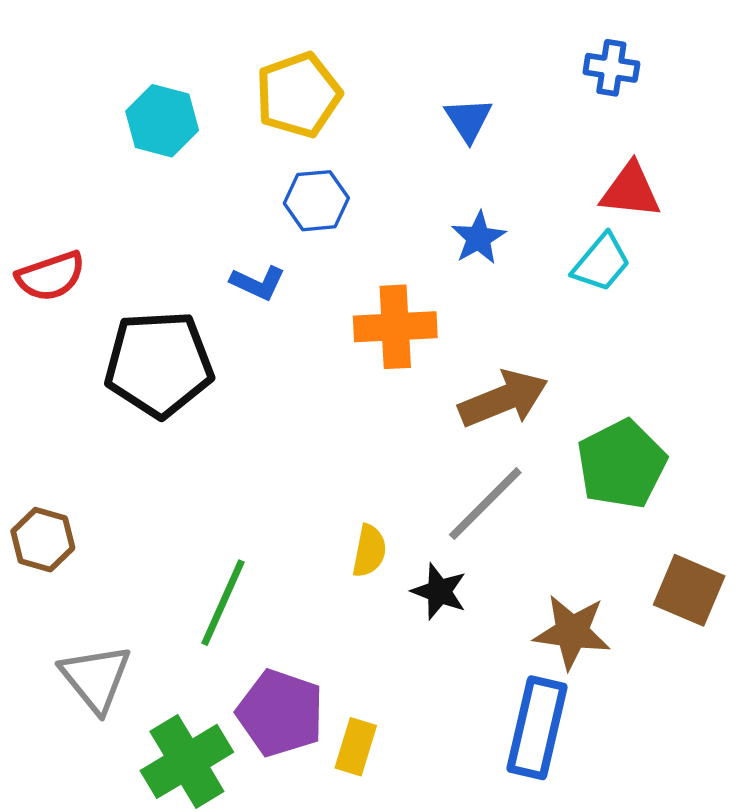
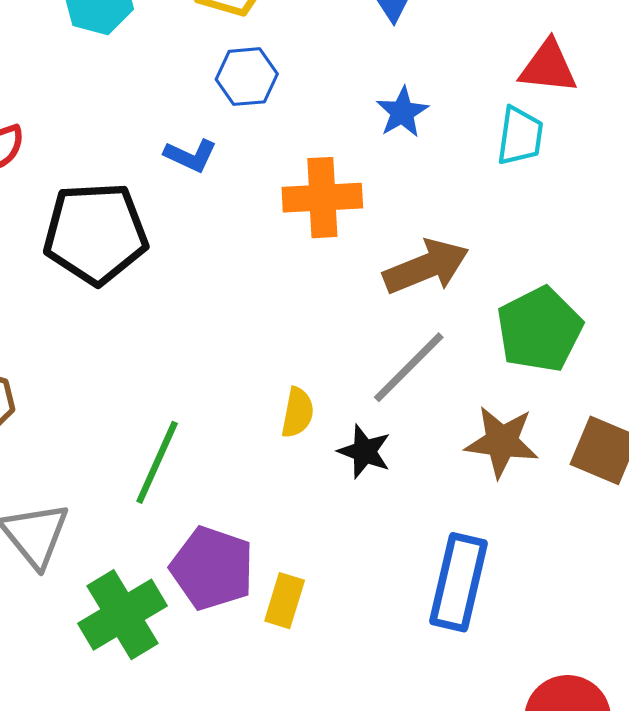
cyan trapezoid: (601, 263) -> (520, 136), turned -32
brown star: (572, 632) -> (502, 442), moved

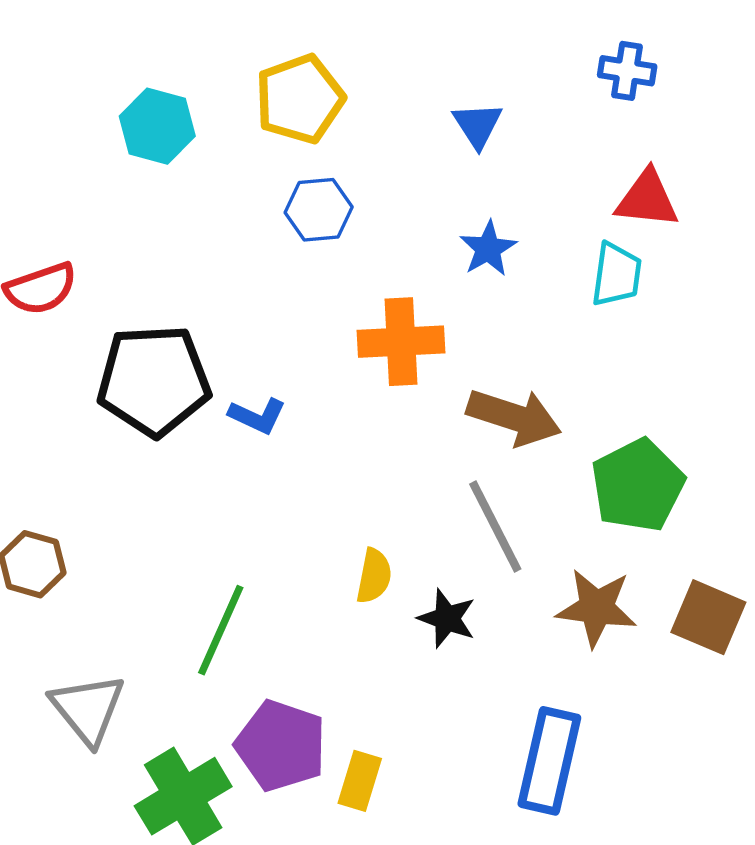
blue L-shape: (191, 155) -> (257, 416), moved
brown arrow: (426, 267) -> (514, 417), turned 40
gray line: (409, 367) -> (495, 527), turned -72

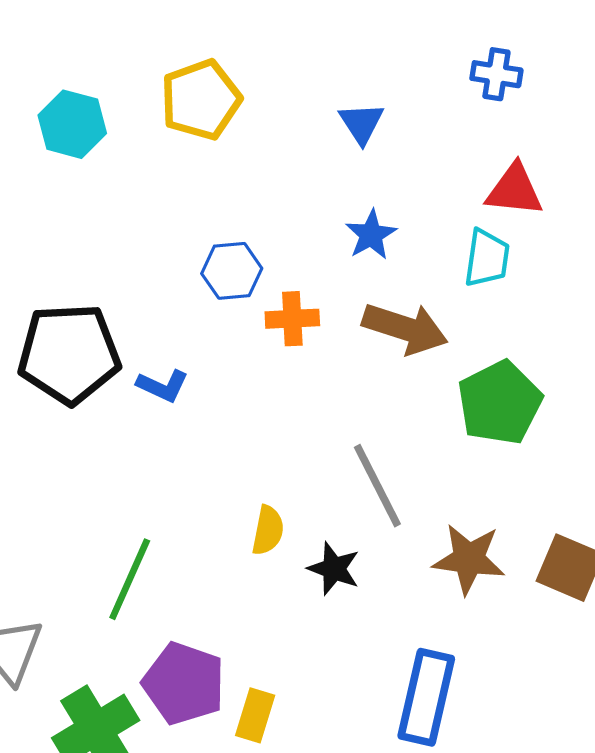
blue hexagon: (319, 210) -> (232, 271), moved
orange cross: (401, 342) -> (292, 319), size x0.7
brown arrow: (514, 417) -> (405, 328), moved
green pentagon: (638, 485) -> (500, 403), moved

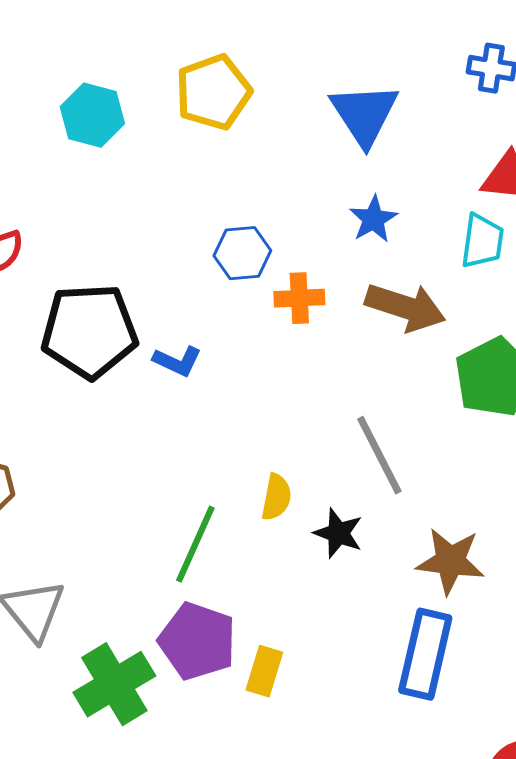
blue triangle: (361, 123) -> (364, 114), size x1.6
brown star: (469, 559) -> (450, 561), moved
green line: (130, 579) -> (195, 544), moved

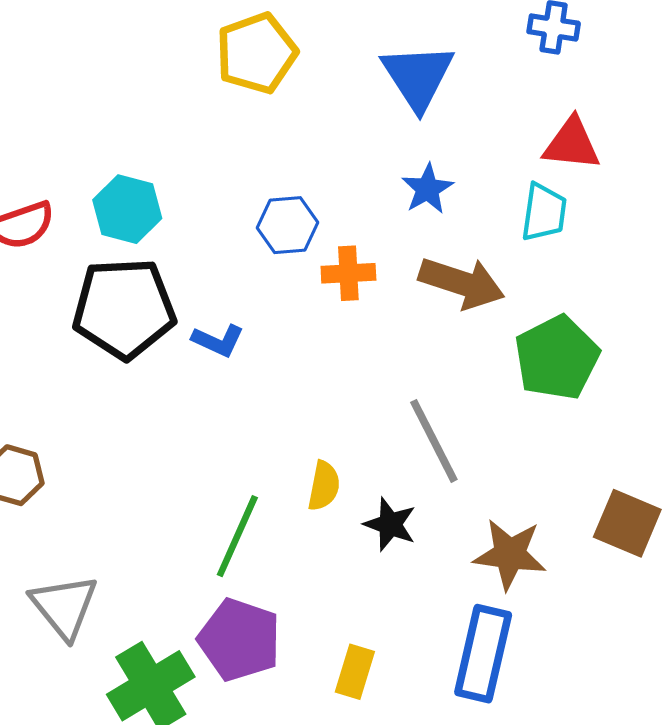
cyan hexagon: (92, 115) -> (127, 209), moved
yellow rectangle: (264, 671) -> (355, 672), moved

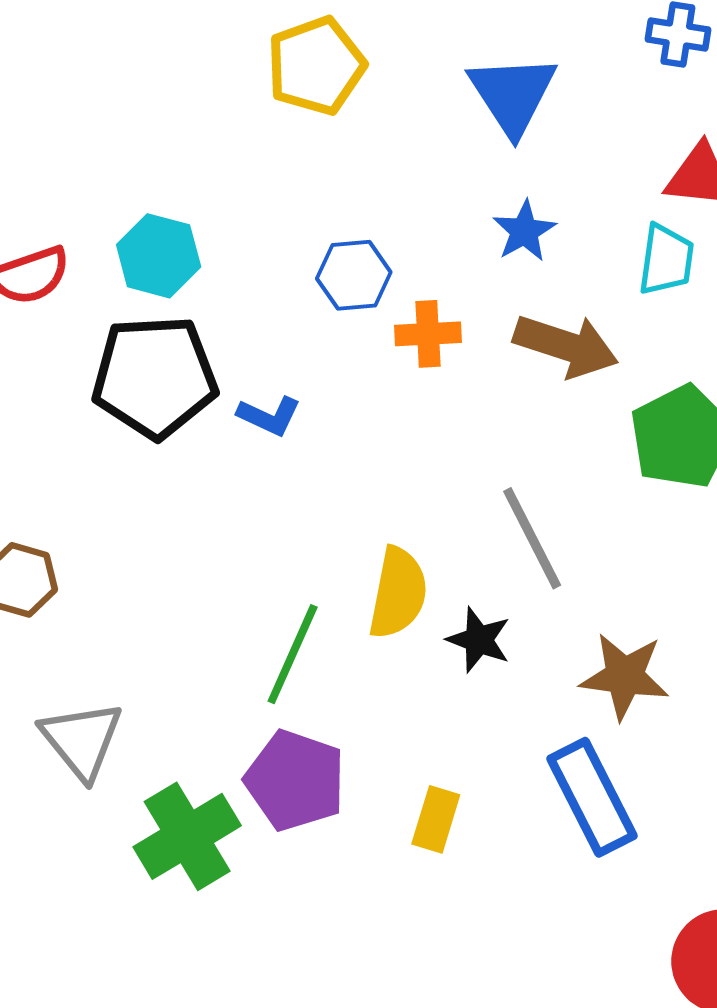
yellow semicircle: (324, 486) -> (398, 593), size x1.5
blue rectangle: (483, 654) -> (592, 797), turned -40

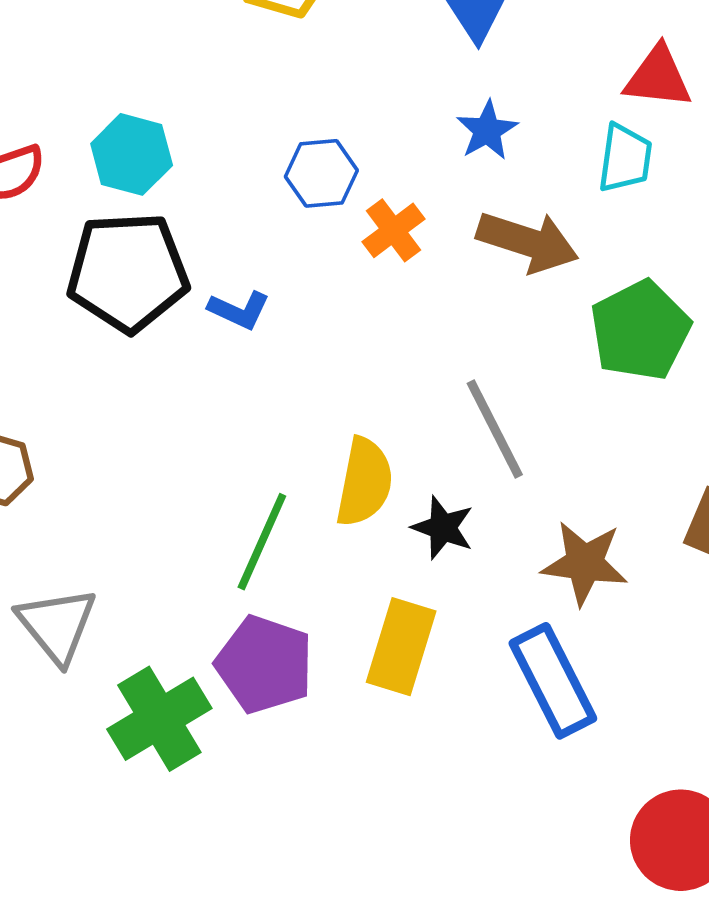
orange cross: (428, 334) -> (393, 230), turned -34
yellow rectangle: (436, 819) -> (401, 647), moved, size x1.5

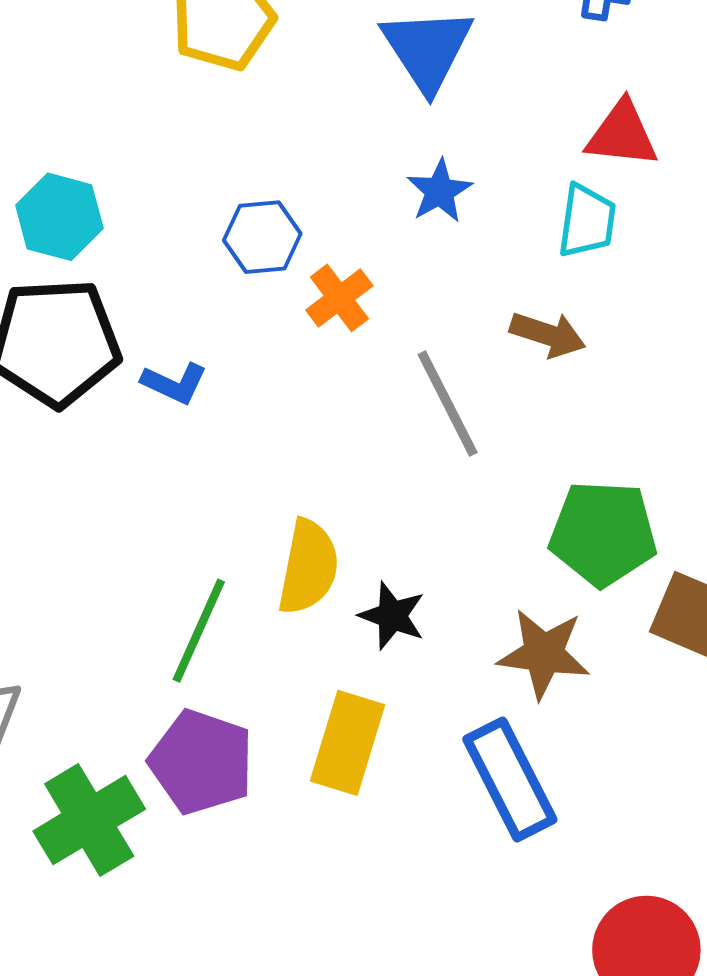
brown arrow: (528, 242) -> (548, 334), moved, size x0.7
green pentagon: (640, 330) -> (603, 533), moved, turned 30
gray line: (495, 429) -> (448, 403), moved

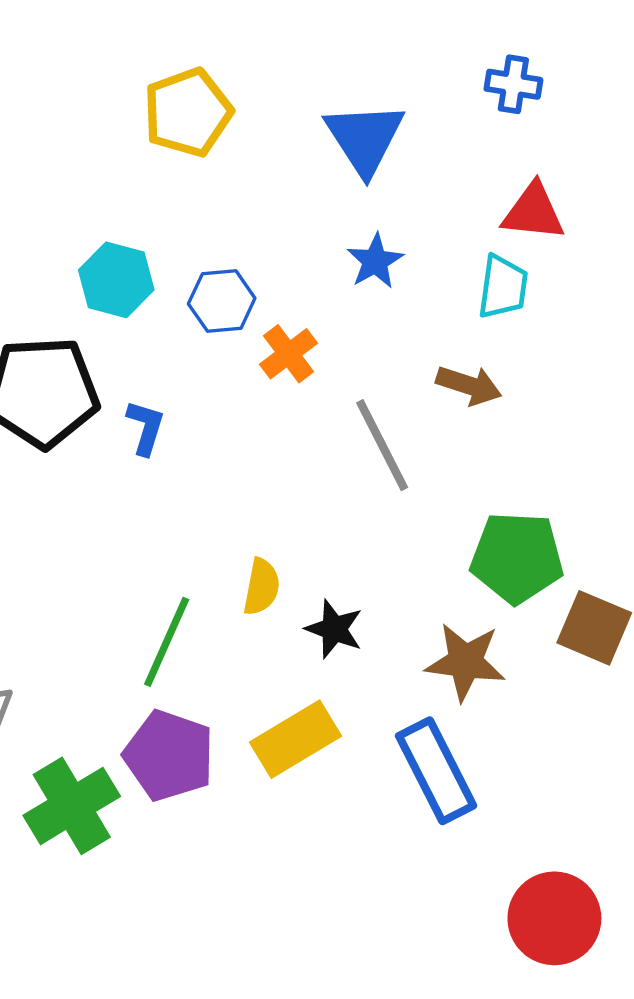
cyan hexagon: (59, 217) -> (116, 280), moved
blue L-shape: (174, 383) -> (146, 428), turned -98
yellow semicircle: (308, 567) -> (262, 587), size x0.7
yellow rectangle: (348, 743) -> (296, 739), turned 42

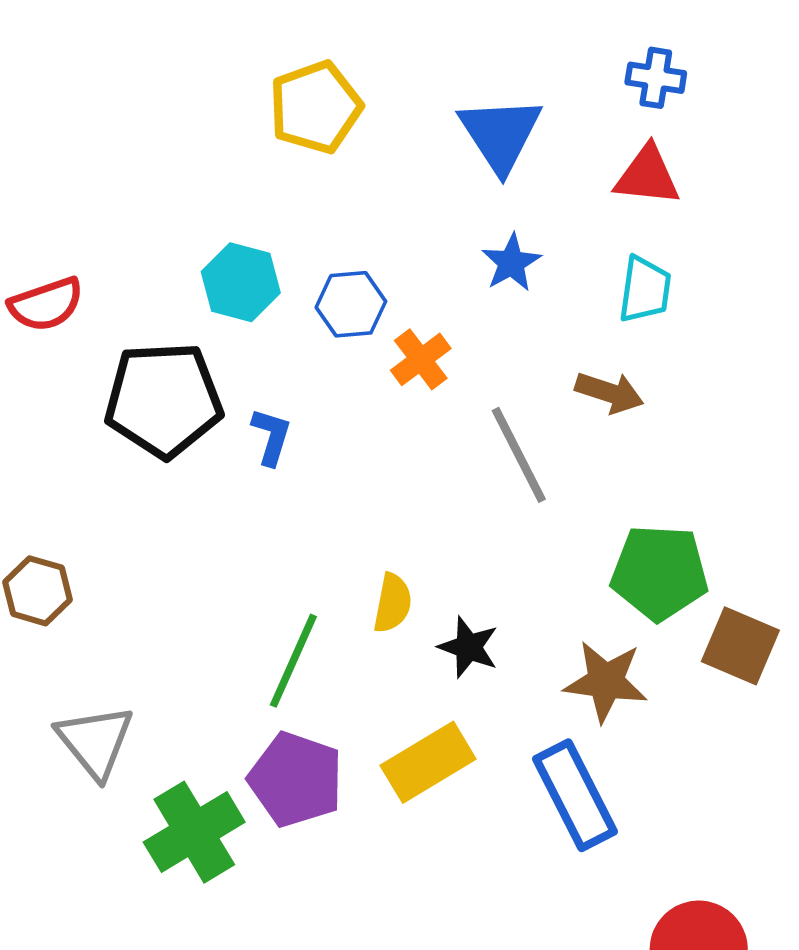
red triangle: (533, 212) -> (647, 176), moved

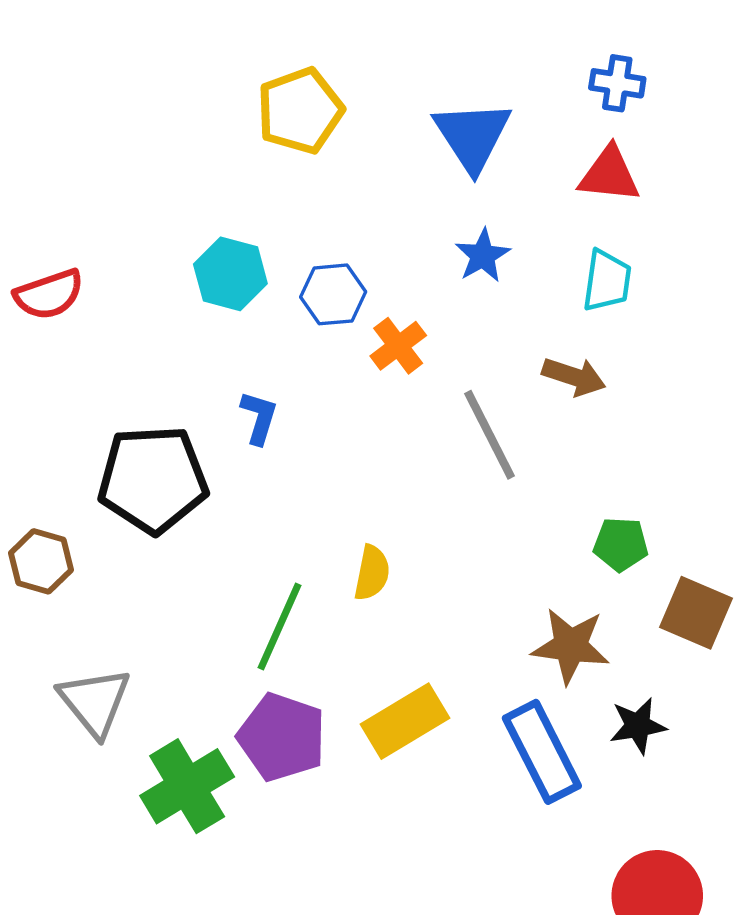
black pentagon: (164, 400) -> (153, 479), moved
green pentagon: (660, 572) -> (621, 544), size x0.6
black star: (469, 647) -> (638, 726), moved, turned -30

